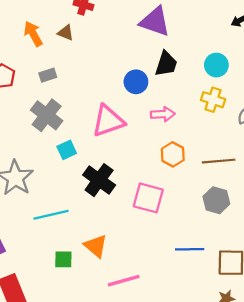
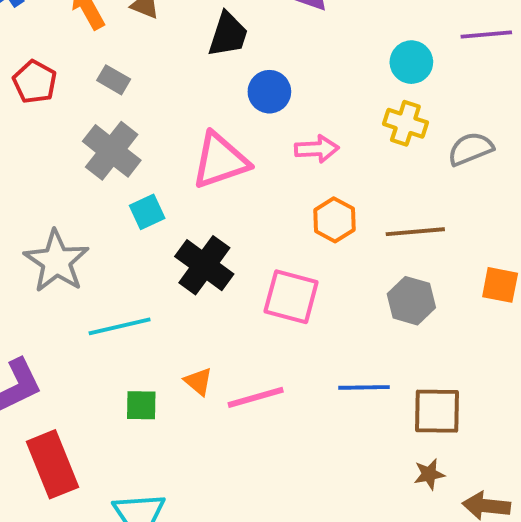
black trapezoid: (166, 64) -> (228, 34), moved
gray rectangle: (48, 75) -> (114, 80), turned 48
orange triangle: (96, 246) -> (198, 382), size x0.7
pink line: (124, 281) -> (256, 397), moved

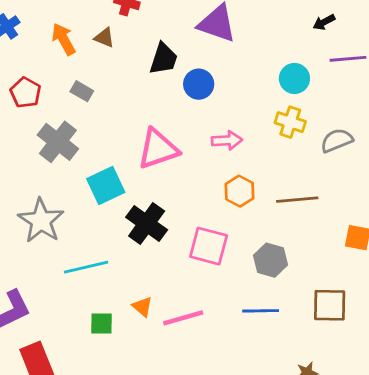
blue circle: (269, 92) -> (199, 84), moved
gray cross: (112, 151) -> (58, 142), moved
cyan square: (147, 212) -> (106, 186), size x1.5
gray hexagon: (411, 301) -> (271, 260), moved
brown square: (437, 411) -> (330, 305), moved

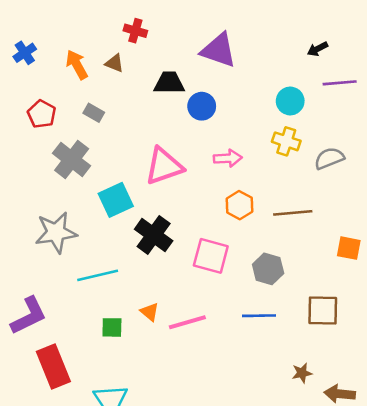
black trapezoid: (163, 59) -> (169, 83), turned -108
gray star: (41, 221) -> (56, 232), turned 30

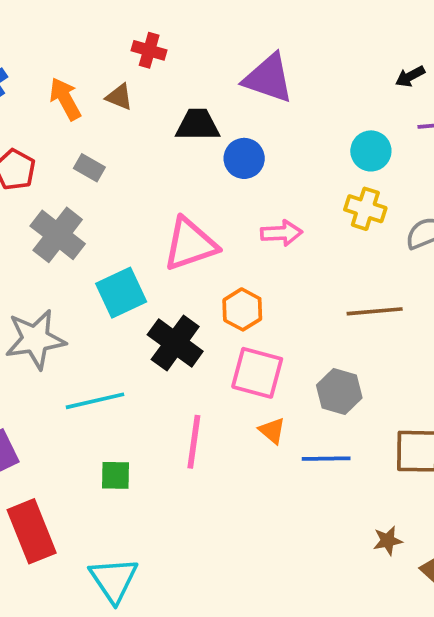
orange hexagon: (239, 205) -> (242, 309), moved
orange triangle: (150, 312) -> (272, 431), moved
pink line: (187, 322) -> (194, 442), moved, turned -66

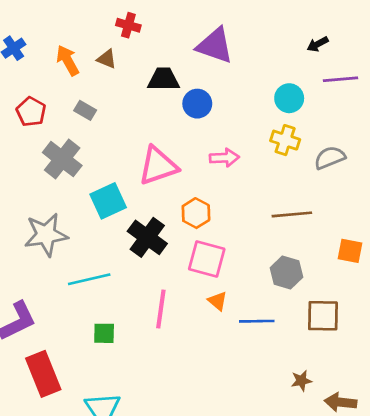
gray hexagon: (339, 391) -> (286, 273), moved

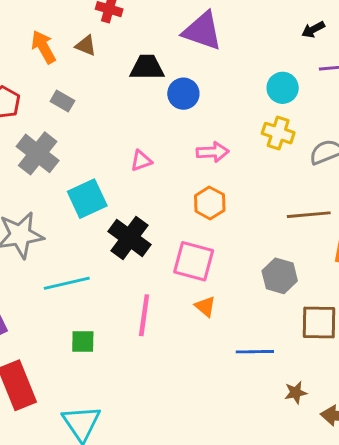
pink triangle: (158, 166) -> (141, 161), size x0.5
orange hexagon: (196, 213) -> (210, 203), moved
brown line: (292, 214) -> (309, 215), moved
blue line: (257, 321) -> (255, 352), moved

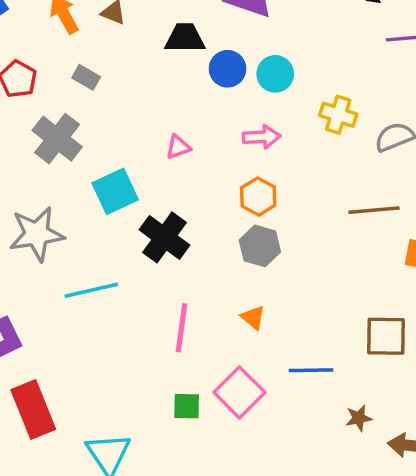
cyan circle: (283, 88) -> (275, 74), moved
pink square: (194, 261) -> (239, 392), moved, turned 30
gray hexagon: (280, 276) -> (260, 246), moved
green square: (83, 341) -> (187, 406), moved

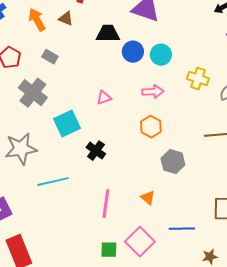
black cross: (164, 237) -> (96, 151), size x0.7
gray hexagon: (260, 246) -> (173, 162), moved

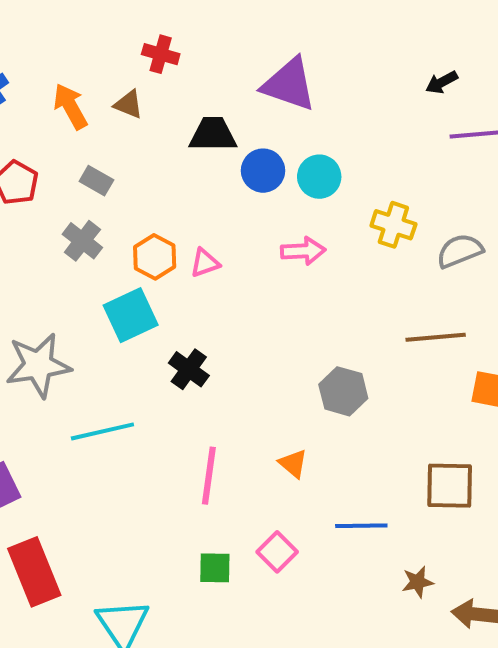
gray cross: (33, 93) -> (82, 241), moved, size x0.7
orange hexagon: (151, 127) -> (155, 257), moved
pink square: (140, 242) -> (277, 552), size x0.7

